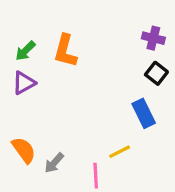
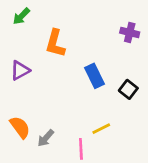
green arrow: (25, 51) -> (21, 16), moved
black square: (156, 73) -> (128, 89), moved
blue rectangle: (144, 113) -> (94, 76), moved

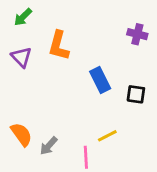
purple triangle: (20, 70) -> (21, 57), moved, turned -45
black square: (128, 89) -> (136, 94), turned -30

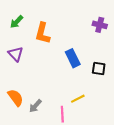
green arrow: (23, 17) -> (17, 22), moved
purple triangle: (21, 57) -> (16, 54), moved

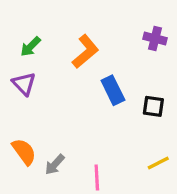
green arrow: (17, 22) -> (31, 47), moved
orange L-shape: (43, 33) -> (85, 51), moved, turned -145
yellow line: (78, 99) -> (158, 163), moved

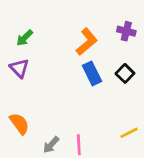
orange L-shape: (85, 51) -> (87, 42), moved
black square: (153, 106) -> (125, 73), moved, turned 36
gray arrow: (55, 165) -> (51, 145), moved

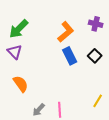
green arrow: (25, 38) -> (19, 29), size x1.5
orange semicircle: (19, 124) -> (21, 84), moved
yellow line: (129, 133) -> (98, 101), turned -32

